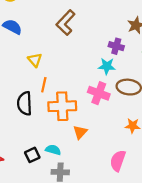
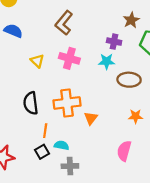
orange line: (44, 85) -> (45, 131), moved
pink cross: (99, 93) -> (69, 58), moved
orange triangle: (80, 132) -> (91, 118), moved

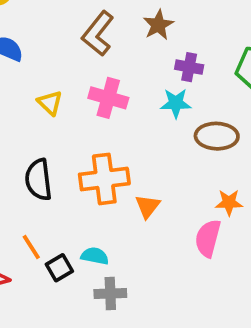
brown star: (131, 20) -> (158, 25), moved
orange line: (45, 131) -> (31, 247), moved, turned -40
pink semicircle: (124, 151) -> (208, 238), moved

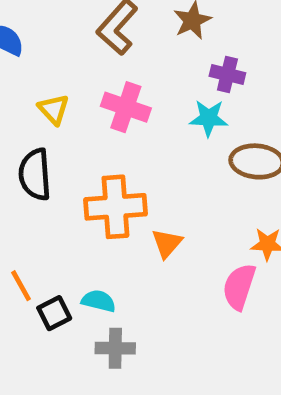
black semicircle: (38, 180) -> (35, 174), moved

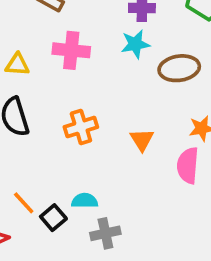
yellow triangle: (54, 109) -> (17, 65), turned -30
orange cross: (115, 207) -> (81, 127), size x0.7
orange triangle: (167, 243) -> (142, 140), moved

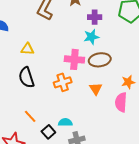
pink cross: (71, 50) -> (74, 59), moved
brown ellipse: (179, 68) -> (100, 60), moved
orange line: (24, 203) -> (30, 116), moved

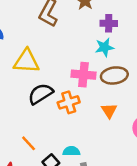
yellow triangle: (27, 49) -> (26, 61), size x1.6
black semicircle: (26, 77) -> (41, 94), moved, turned 75

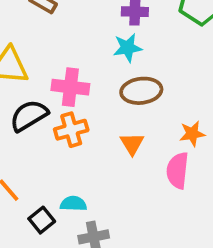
pink cross: (83, 75) -> (70, 87), moved

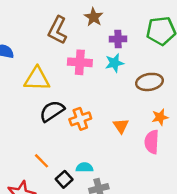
pink cross: (70, 87) -> (80, 62), moved
brown ellipse: (141, 91) -> (149, 82), moved

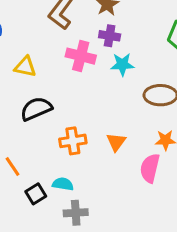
purple cross: (118, 39) -> (110, 36), moved
yellow triangle: (37, 79) -> (25, 67), size x0.7
orange cross: (80, 119) -> (73, 141), moved

